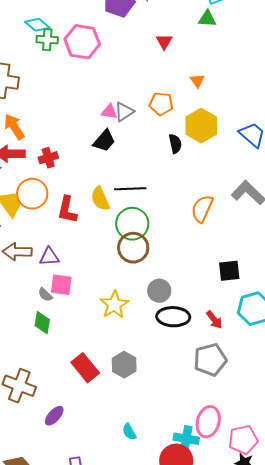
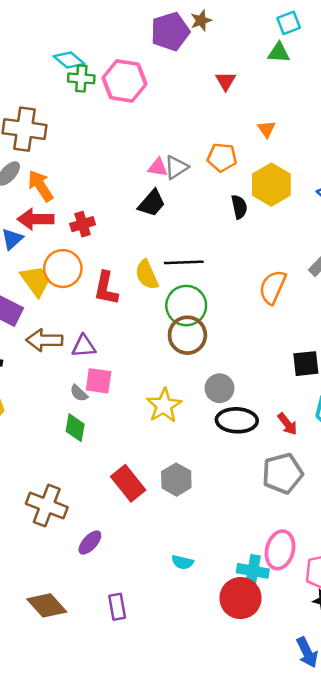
cyan semicircle: (129, 432) -> (182, 562), turned -48

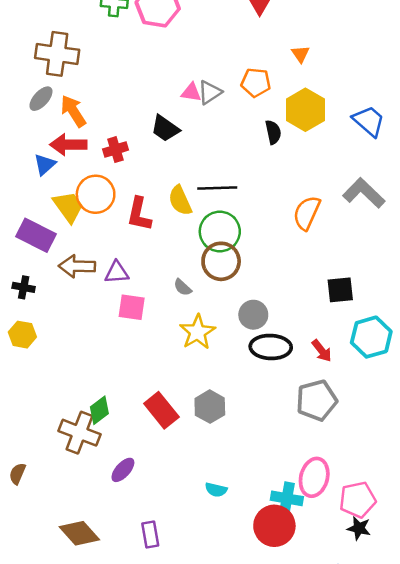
black trapezoid: (152, 203) -> (165, 128), moved, turned 84
gray semicircle: (79, 393) -> (183, 287), moved
green diamond: (75, 428) -> (99, 410), moved, turned 44

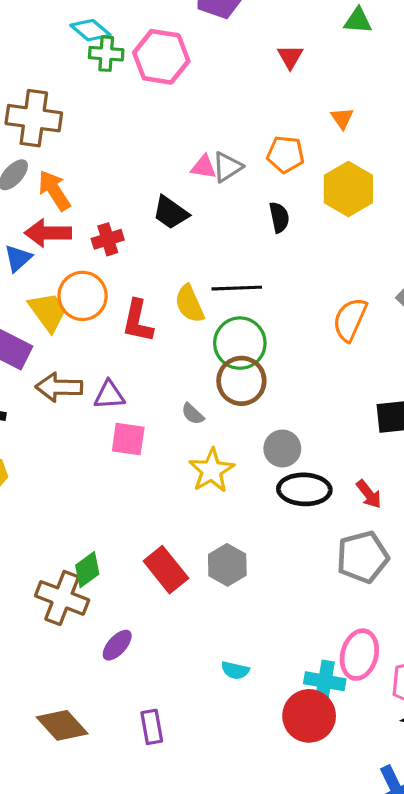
black semicircle: (273, 132) -> (279, 217), moved

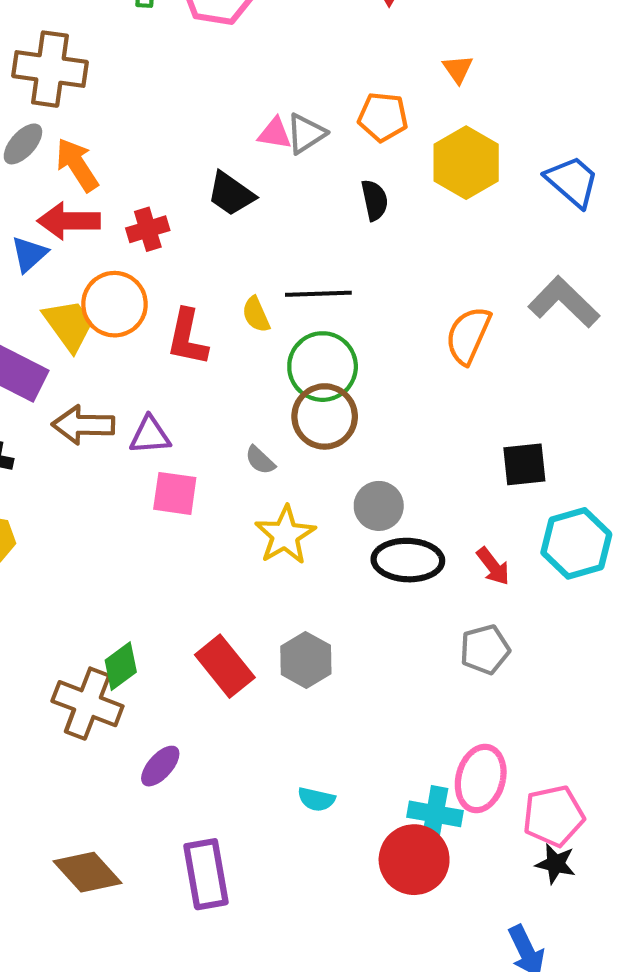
yellow semicircle: (190, 304) -> (256, 315), size x0.7
gray pentagon: (363, 557) -> (485, 650), size x0.7
purple rectangle: (152, 727) -> (206, 874), size x1.5

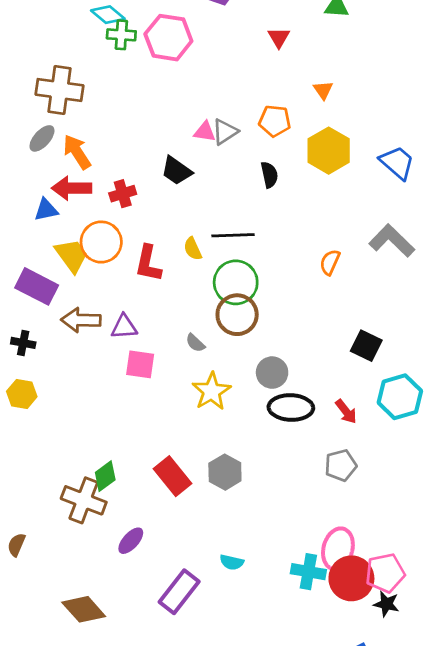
blue triangle: (29, 254) -> (46, 210), turned 30
orange semicircle: (468, 335) -> (330, 262), size x0.7
black square: (524, 464) -> (366, 346), turned 32
red circle: (414, 860) -> (351, 578), moved
purple rectangle: (206, 874) -> (179, 592), moved, turned 48

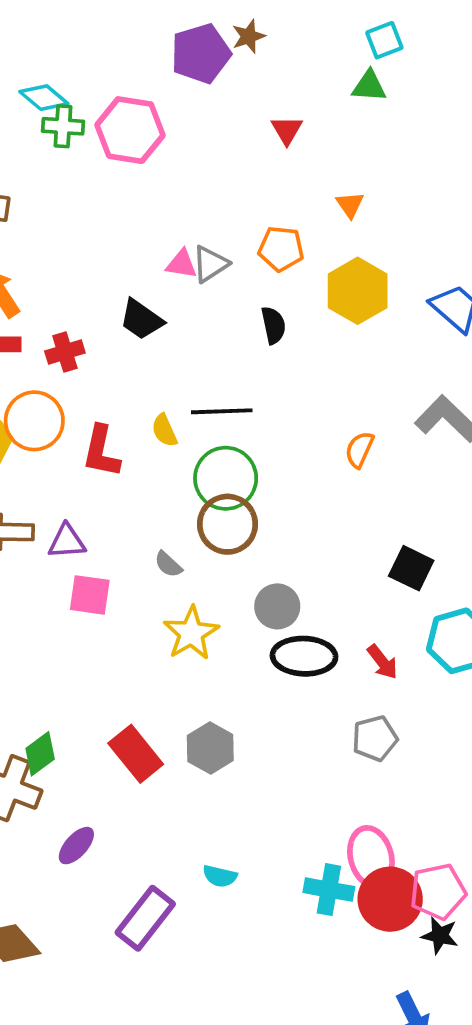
pink ellipse: (338, 549) -> (371, 857), turned -30

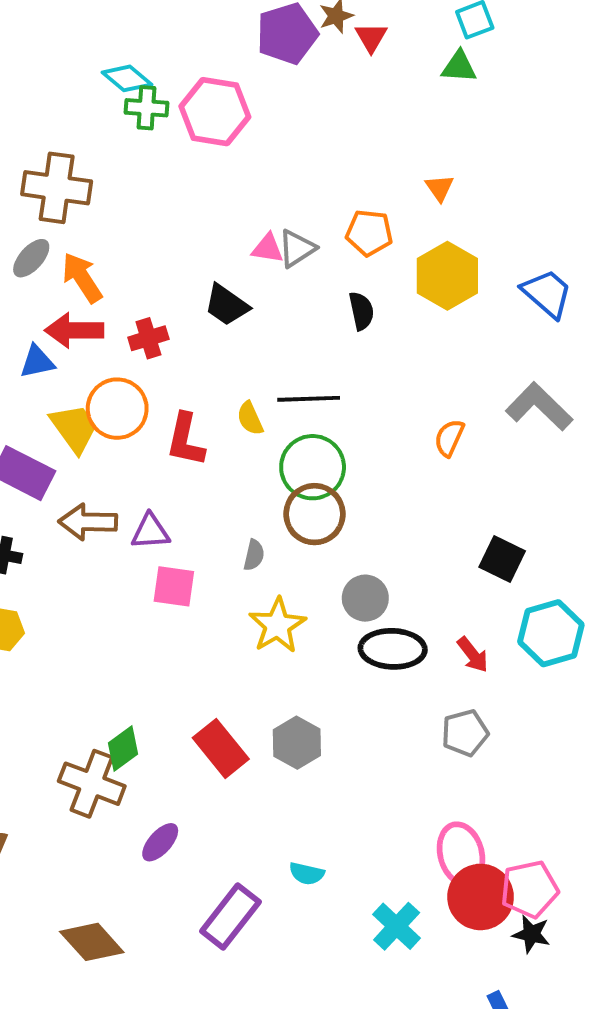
red triangle: (287, 130) -> (371, 37), moved
gray semicircle: (168, 564) -> (254, 555), turned -120
cyan cross: (329, 890) -> (397, 926), moved, turned 33

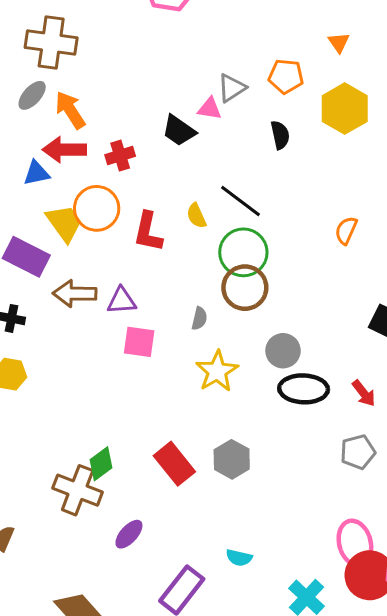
pink triangle: (268, 248) -> (210, 109), moved
black line: (309, 399) -> (240, 201), turned 39

